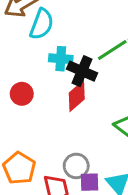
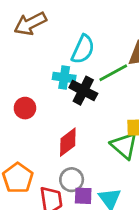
cyan semicircle: (42, 24) -> (83, 49), moved
red diamond: (77, 96) -> (68, 142), moved

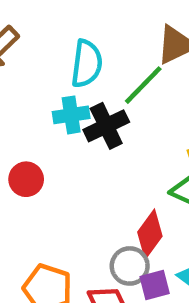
black cross: (83, 91) -> (106, 126), turned -36
red diamond: (68, 142) -> (150, 234), moved

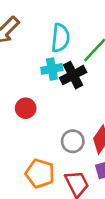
gray circle: (130, 266) -> (73, 141), moved

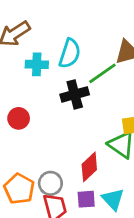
cyan cross: (52, 69) -> (37, 64), moved
gray circle: (73, 141) -> (50, 183), moved

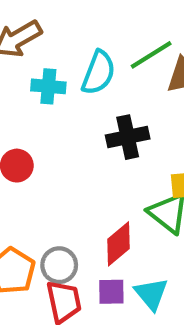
green line: (102, 73) -> (151, 55), moved
black cross: (75, 94) -> (128, 137), moved

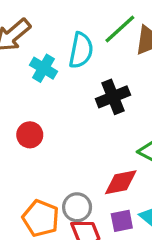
cyan cross: (48, 86) -> (44, 68), turned 36
red diamond: (118, 244) -> (121, 182), turned 39

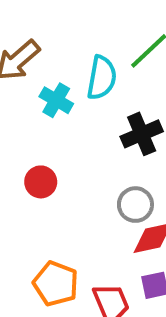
gray circle: (77, 207) -> (135, 205), moved

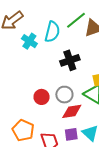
red circle: (41, 182) -> (42, 97), moved

